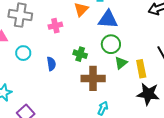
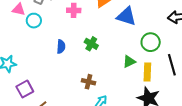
green circle: (111, 44) -> (151, 42), moved
cyan circle: (23, 53) -> (34, 21), moved
brown cross: (93, 78) -> (88, 82), moved, size x0.6

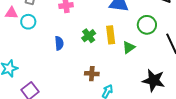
green cross: (91, 44) -> (89, 36), turned 32
yellow rectangle: (147, 72) -> (111, 35), moved

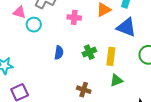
green triangle: (129, 47) -> (116, 80), moved

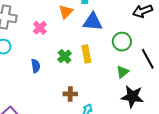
pink cross: (74, 17) -> (40, 28), turned -32
green triangle: (116, 80) -> (123, 72), moved

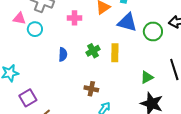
pink cross: (40, 28) -> (74, 18), turned 32
green circle: (122, 42) -> (153, 31), moved

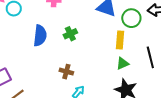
yellow rectangle: (115, 53) -> (120, 40), moved
blue semicircle: (63, 54) -> (40, 36), size x1.5

